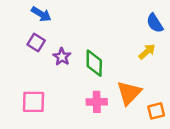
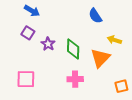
blue semicircle: (155, 23) -> (95, 16), moved
yellow arrow: (147, 52) -> (114, 40), turned -120
orange triangle: (129, 93) -> (100, 58), moved

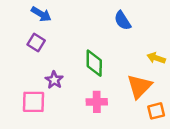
yellow arrow: (114, 40) -> (156, 58), moved
purple star: (48, 44) -> (54, 80), moved
orange triangle: (100, 58) -> (139, 86), moved

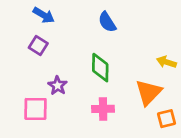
blue semicircle: (123, 21) -> (107, 22), moved

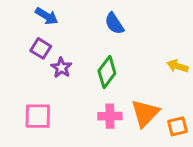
green diamond: (100, 68) -> (107, 72), turned 36
purple star: (58, 86) -> (61, 68), moved
orange triangle: (149, 92) -> (145, 113), moved

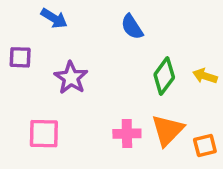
purple square: (41, 48) -> (20, 57), moved, turned -30
purple star: (61, 68) -> (71, 78), size x1.4
green diamond: (107, 72) -> (164, 76), moved

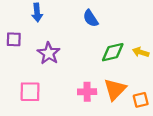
blue arrow: (54, 18) -> (37, 13), turned 54
green diamond: (164, 76) -> (113, 52), turned 40

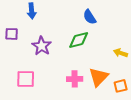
blue semicircle: (91, 18) -> (90, 17), moved
green diamond: (113, 52) -> (79, 40), moved
yellow arrow: (141, 52) -> (121, 53), moved

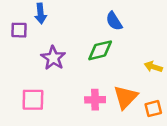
purple square: (12, 34) -> (19, 30), moved

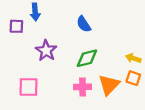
blue semicircle: (114, 21) -> (84, 24), moved
green diamond: (100, 50) -> (87, 58), moved
orange square: (153, 109) -> (133, 78), moved, turned 32

